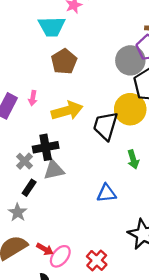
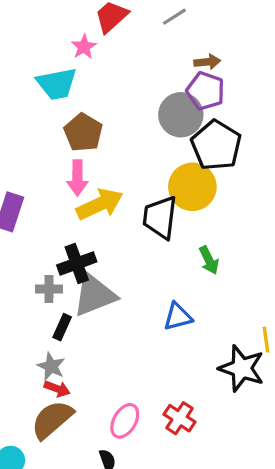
pink arrow: (33, 98) -> (77, 178), moved, size x1.5
gray cross: (24, 161) -> (49, 289), turned -35
gray triangle: (54, 170) -> (94, 295), size x1.4
red arrow: (45, 249) -> (57, 389), moved

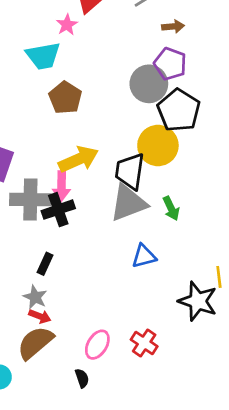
brown arrow: (207, 62) -> (173, 27), moved
pink arrow: (77, 178) -> (62, 186), moved
gray cross: (49, 289) -> (30, 200), moved, size x1.8
gray triangle: (94, 295) -> (128, 203), moved

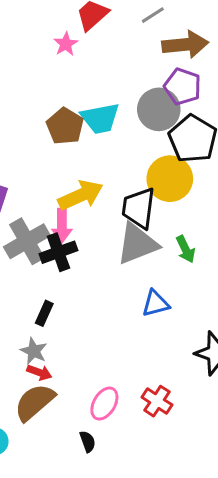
brown arrow: (173, 27) -> (185, 45), size x1.8
cyan trapezoid: (43, 56) -> (100, 118), moved
gray cross: (30, 200) -> (27, 241), turned -30

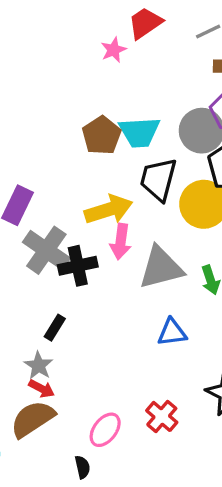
black trapezoid: (139, 208) -> (158, 179), moved
pink arrow: (62, 226) -> (121, 242), moved
gray cross: (27, 241) -> (46, 250), turned -33
red cross: (157, 401) -> (162, 416), moved

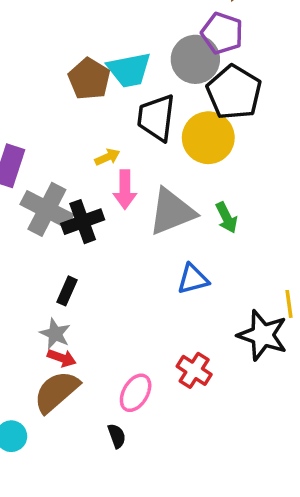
yellow arrow: (109, 210) -> (107, 157), size x0.5

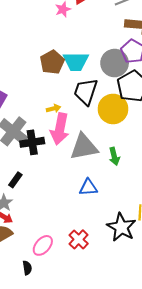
pink arrow: (125, 190) -> (60, 129), size x1.4

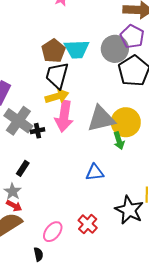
black trapezoid: (86, 92) -> (57, 75), moved
yellow arrow: (54, 109) -> (57, 96), size x1.6
yellow circle: (113, 109) -> (126, 122), moved
black cross: (32, 142) -> (38, 131), size x0.6
gray triangle: (84, 147) -> (101, 119), moved

